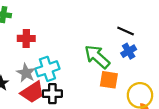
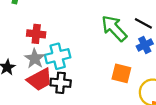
red cross: (26, 38) -> (36, 34), moved
green arrow: (97, 57) -> (114, 28), moved

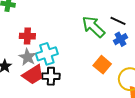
orange square: (121, 73) -> (102, 65), turned 30

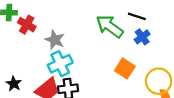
red cross: (27, 36) -> (27, 25), moved, turned 35
gray star: (28, 57) -> (55, 40), moved

